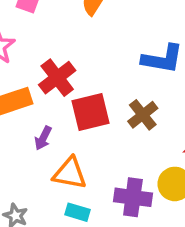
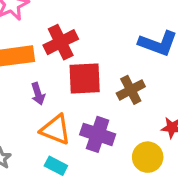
purple arrow: (43, 138) -> (38, 94), turned -55
purple cross: (133, 197) -> (98, 134), moved

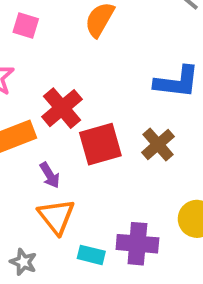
orange triangle: (56, 130) -> (56, 216), moved, turned 44
purple cross: (98, 134) -> (137, 244), moved

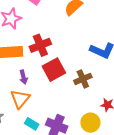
red square: (100, 144) -> (54, 70), turned -30

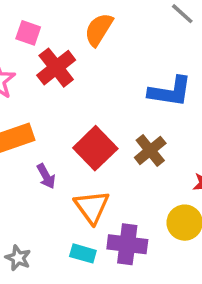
red cross: (40, 45) -> (56, 68), moved
orange triangle: (20, 99) -> (92, 207), moved

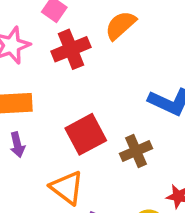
purple arrow: (46, 176) -> (17, 145), moved
orange triangle: (92, 207) -> (67, 188), turned -33

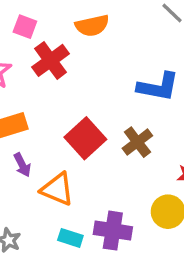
orange semicircle: (120, 25) -> (92, 26), turned -136
orange triangle: (67, 188) -> (57, 189), moved

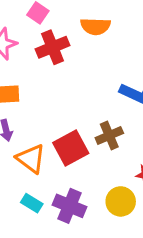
red square: (85, 138) -> (71, 148), moved

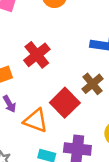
red cross: (52, 47) -> (37, 55), moved

